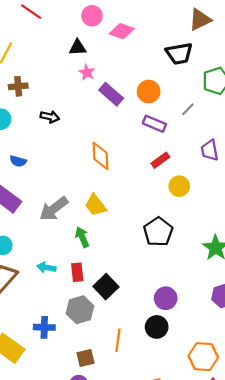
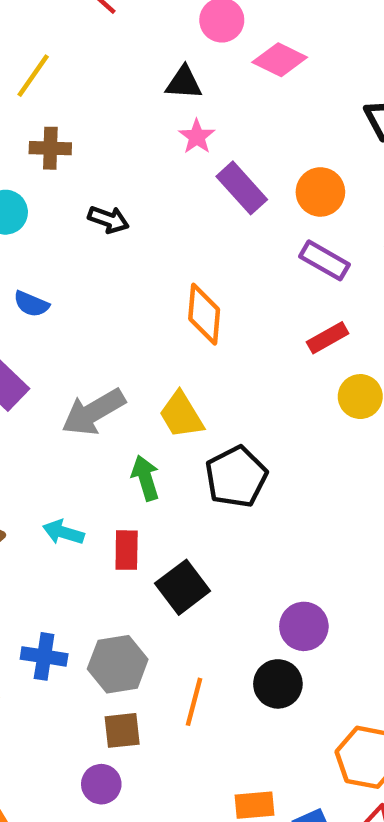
black pentagon: (158, 232) -> (236, 477), moved
gray hexagon: (80, 310) -> (118, 664), moved

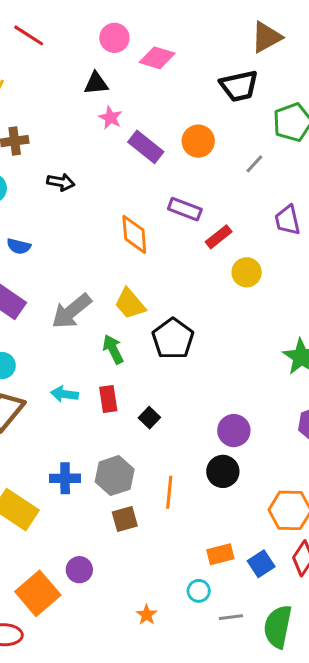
purple rectangle: (325, 260) -> (185, 209), moved
black square: (183, 587) -> (149, 418), size x0.6
purple circle: (101, 784) -> (79, 570), moved

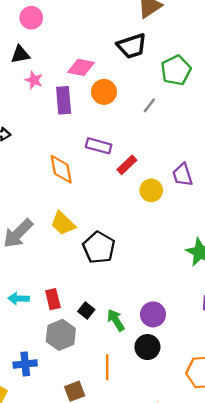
pink diamond: (157, 58) -> (81, 67), moved
purple rectangle: (146, 147) -> (64, 100), turned 52
purple trapezoid: (287, 220) -> (183, 175), moved
green arrow: (113, 349) -> (116, 320), moved
gray hexagon: (115, 476) -> (61, 335), moved

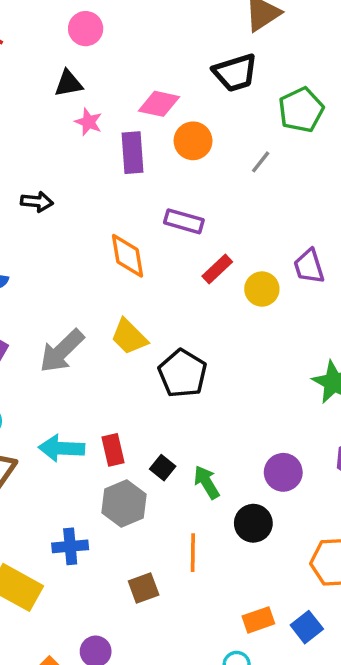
red rectangle: (127, 165) -> (217, 269), moved
cyan arrow: (19, 298) -> (61, 448), size x1.4
purple circle: (153, 314) -> (283, 472), moved

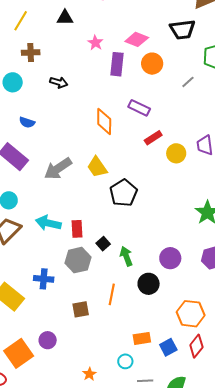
black triangle: (68, 83) -> (65, 18), moved

